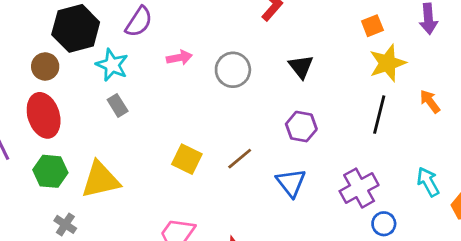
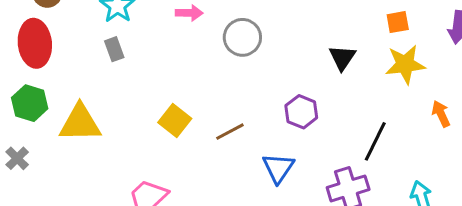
black triangle: (301, 67) -> (342, 58), moved
black line: (379, 115) -> (375, 141), moved
gray cross: (65, 224) -> (17, 158), moved

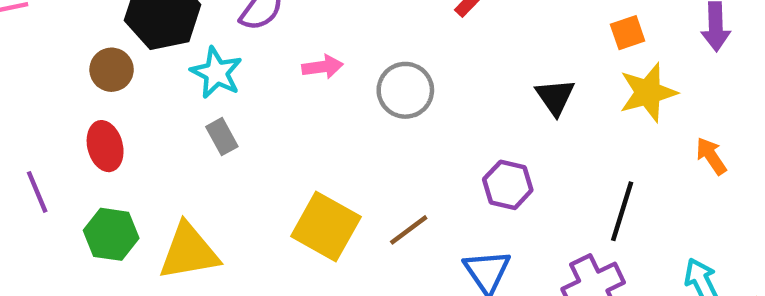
red ellipse: (35, 43) -> (105, 146), size x0.7
yellow square: (175, 121) -> (326, 226), size x1.4

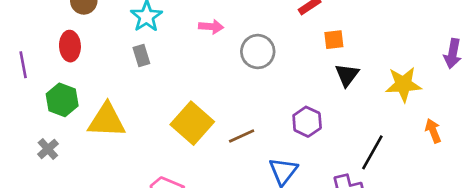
orange square: (628, 33) -> (334, 40), moved

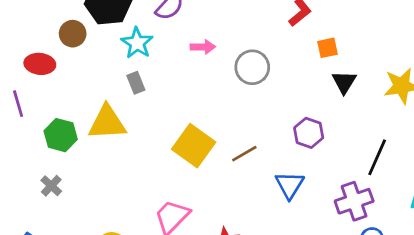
red ellipse: (70, 46) -> (40, 64), moved, turned -76
yellow triangle: (107, 120) -> (107, 123), moved

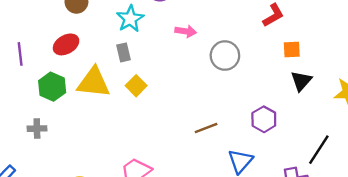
red ellipse: (40, 64) -> (66, 44), moved, turned -45
yellow square: (194, 146) -> (136, 86), moved, size x0.6
gray cross: (51, 186) -> (37, 129), turned 36

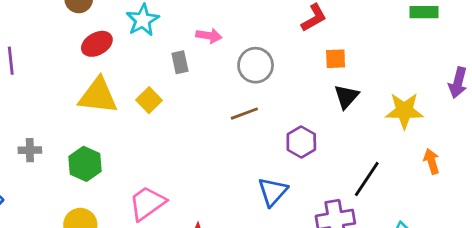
red ellipse: (66, 44) -> (97, 44), moved
gray rectangle: (123, 52) -> (180, 62), moved
green hexagon: (52, 87) -> (85, 164), moved
brown line: (206, 128) -> (244, 114), moved

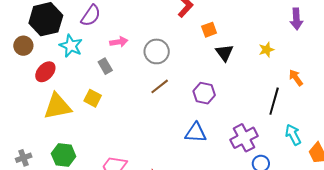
yellow star: (404, 111) -> (266, 50), size x0.6
black line: (367, 179) -> (274, 101), moved
blue triangle: (273, 192) -> (196, 133), turned -50

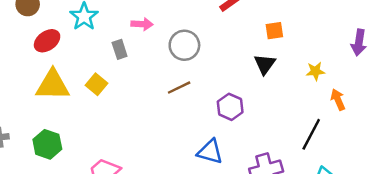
orange square: (209, 30) -> (274, 31), moved
orange arrow: (296, 78) -> (338, 100), moved

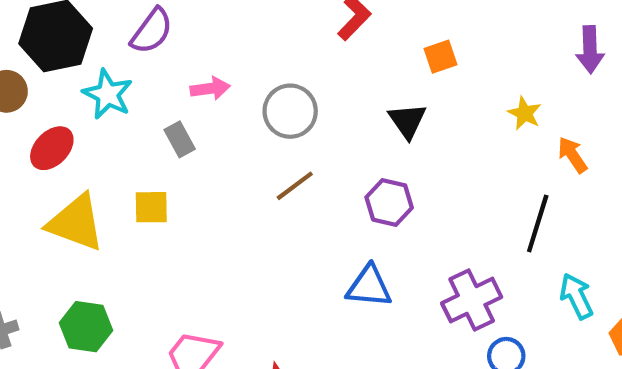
black triangle: (265, 64) -> (407, 121), moved
yellow star: (315, 71) -> (525, 113), turned -30
yellow square: (96, 84) -> (151, 207), turned -30
yellow triangle: (53, 85) -> (76, 223), turned 30

